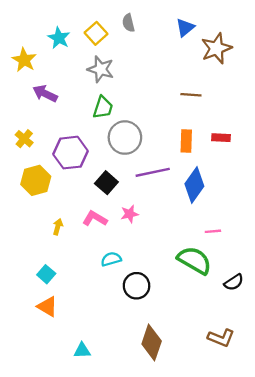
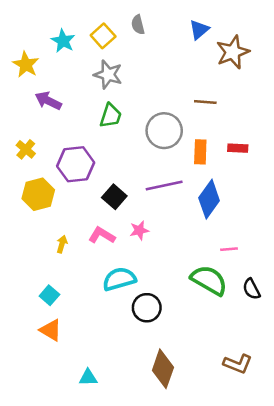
gray circle: (125, 138) -> (164, 131), moved
cyan semicircle: (111, 259) -> (119, 279), size x1.5
black semicircle: (234, 282) -> (251, 289), moved, turned 96

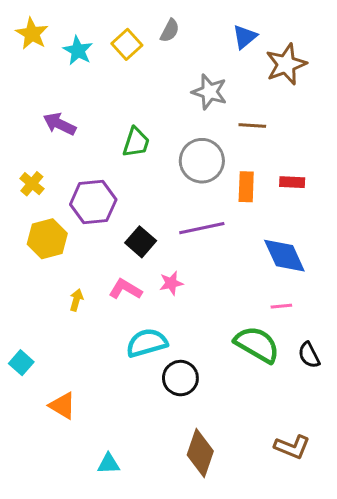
gray semicircle: (138, 25) -> (170, 31), turned -138
yellow star: (26, 65) -> (32, 34), moved
gray star: (108, 75) -> (210, 92), moved
blue diamond: (209, 199) -> (284, 256), moved, turned -60
cyan square: (49, 295) -> (21, 363), moved

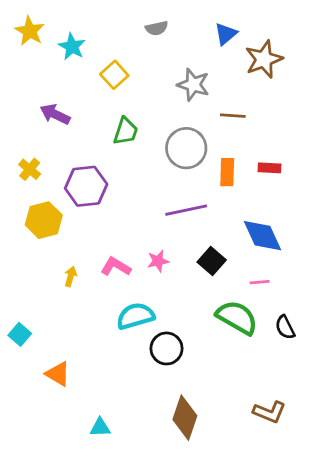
gray semicircle: (170, 31) -> (157, 28), turned 50
yellow square: (127, 44) -> (114, 75), moved
black square: (141, 242) -> (212, 261), moved

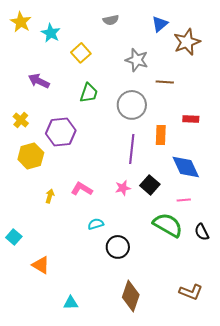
orange rectangle: (227, 172) -> (161, 135), moved
purple line: (186, 210) -> (132, 149), turned -72
pink star: (158, 261) -> (123, 188), moved
cyan semicircle: (135, 316) -> (96, 224), size x0.6

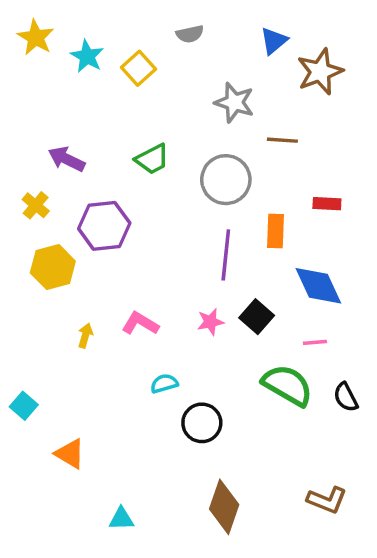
yellow square: (81, 53) -> (138, 68), moved
purple arrow: (39, 81) -> (67, 159), moved
green trapezoid: (89, 93) -> (152, 159), turned 45

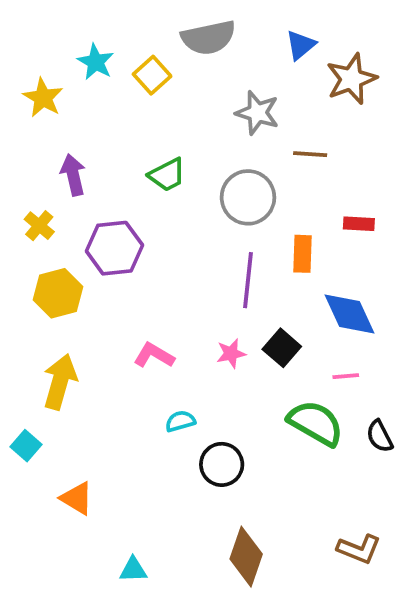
gray semicircle: (190, 34) -> (208, 38), size x1.8
yellow star: (36, 37) -> (43, 98), moved
purple arrow: (67, 159) -> (73, 175), turned 51
yellow arrow: (85, 335) -> (60, 382), moved, size x2.0

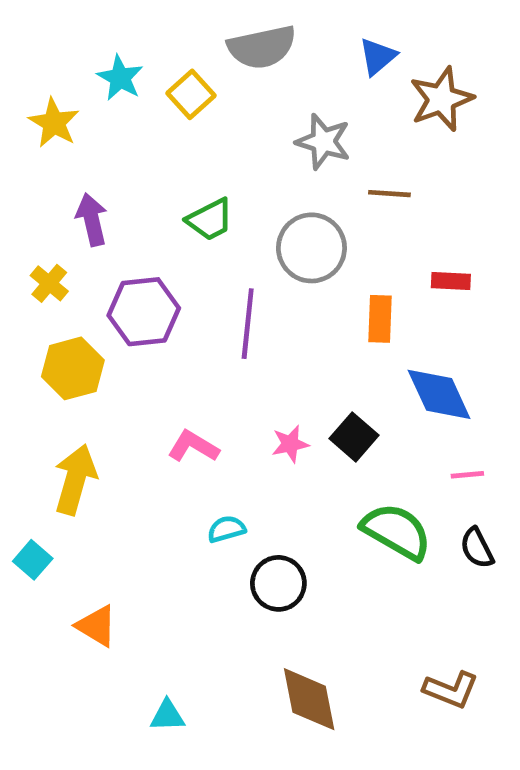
purple line: (248, 280) -> (248, 324), moved
pink line: (346, 376) -> (467, 475), moved
brown diamond: (246, 557) -> (309, 699), turned -30

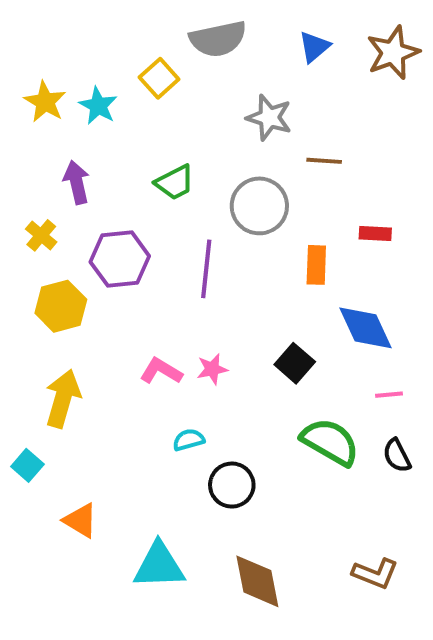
cyan star: (120, 78) -> (98, 106), moved
brown star: (441, 99) -> (393, 53), moved
pink star: (290, 444) -> (212, 369), moved
cyan triangle: (167, 716) -> (159, 566), moved, size x1.8

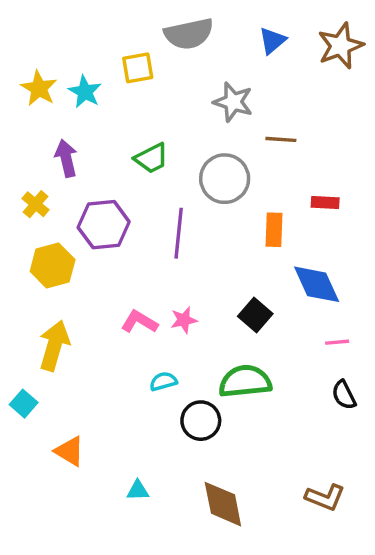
yellow square: (159, 78) -> (138, 68), turned 32
green semicircle: (330, 442) -> (245, 381), moved, turned -36
cyan triangle: (159, 566) -> (138, 490), size x0.5

